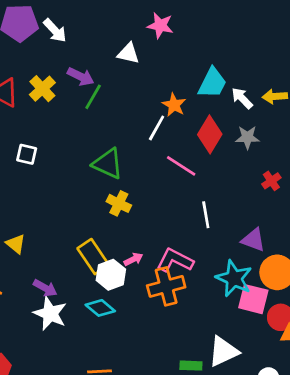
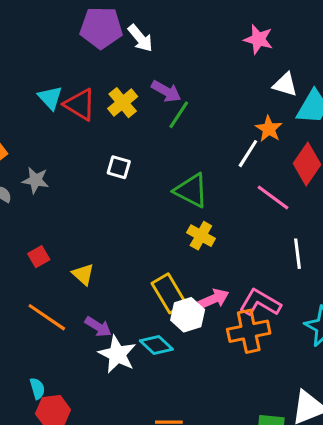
white triangle: (128, 53) -> (285, 85), moved
white square: (27, 154) -> (119, 167), moved
pink arrow: (133, 259) -> (214, 299), size x1.4
purple arrow: (45, 288) -> (98, 327), moved
cyan diamond: (100, 308) -> (156, 345), moved

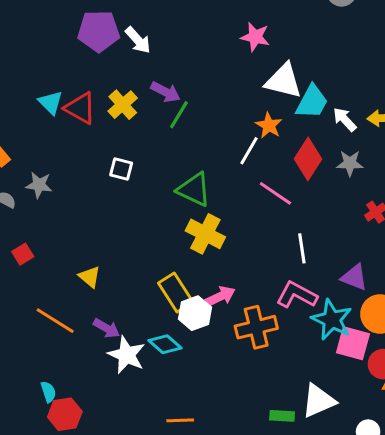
white triangle: (285, 85) -> (283, 81), size x1.5
yellow cross: (201, 236) -> (205, 234), size x1.4
red square: (39, 257) -> (23, 254), moved
pink L-shape: (260, 303) -> (297, 295), moved

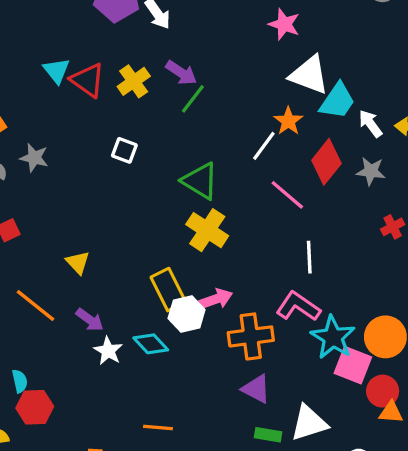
purple triangle: (354, 277) -> (256, 389), moved
white star: (127, 355) -> (108, 351), size x0.7

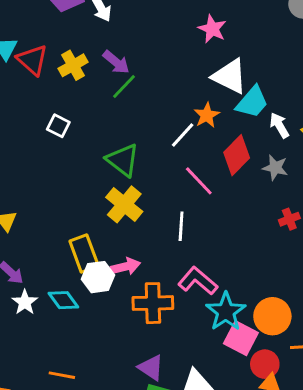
white line: (309, 257) -> (181, 226), moved
purple triangle: (256, 389) -> (151, 368), moved

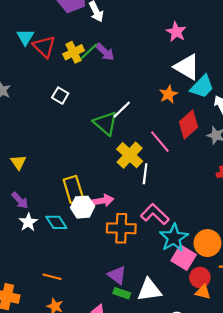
green line: (124, 87) -> (89, 51), moved
white line: (183, 135) -> (122, 110), moved
yellow cross: (124, 204) -> (130, 155), moved

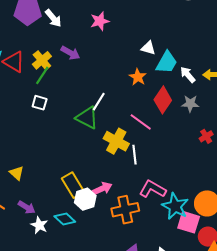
pink star: (176, 32) -> (100, 21), moved, turned -30
green line: (89, 51) -> (42, 75), moved
white triangle: (187, 67) -> (148, 48), size x0.6

